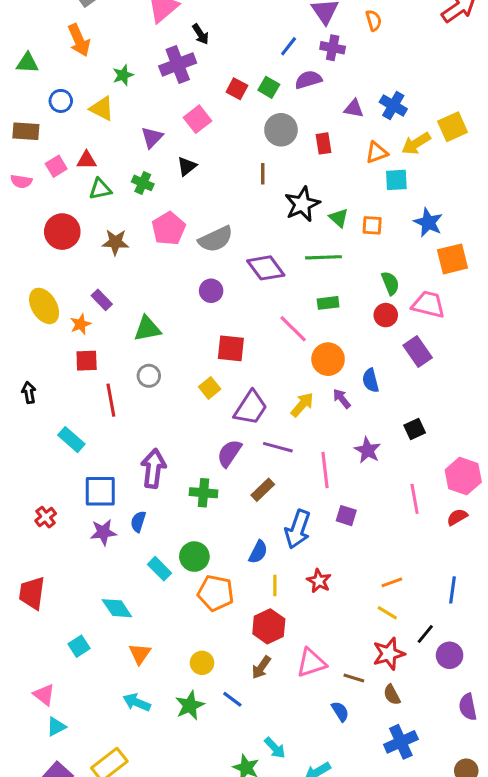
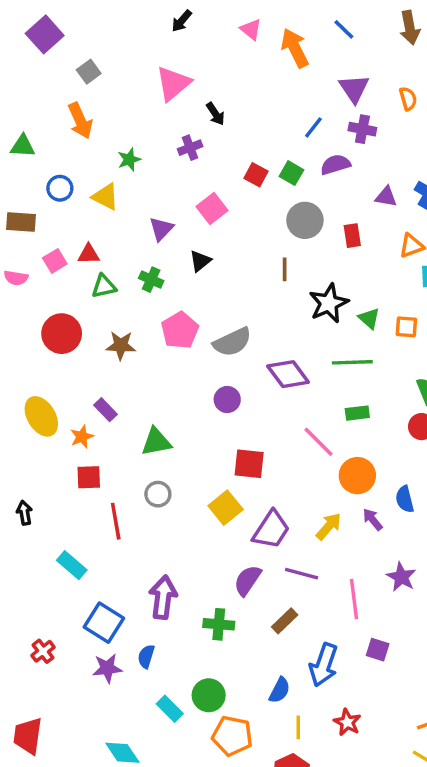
purple cross: (178, 64) -> (190, 148), size x0.6
yellow square: (210, 388) -> (226, 508), size x1.4
blue square: (100, 491) -> (104, 623), turned 32

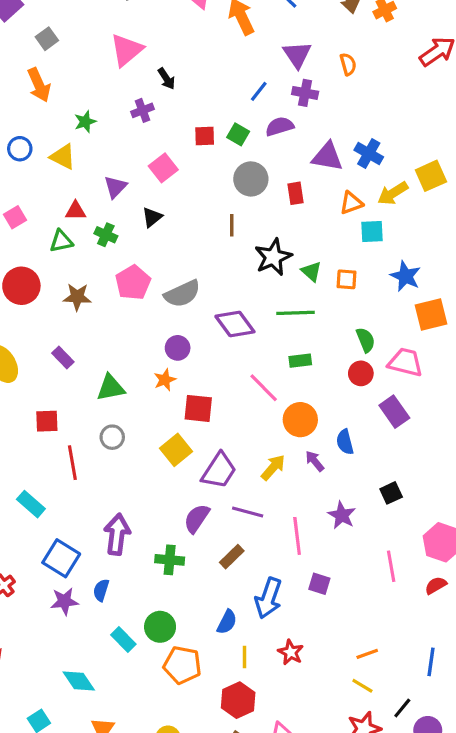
red square: (256, 175) -> (205, 136), turned -30
purple triangle: (386, 197) -> (327, 157), size x1.5
red triangle: (89, 254) -> (76, 211), moved
orange star: (82, 437) -> (165, 380), moved

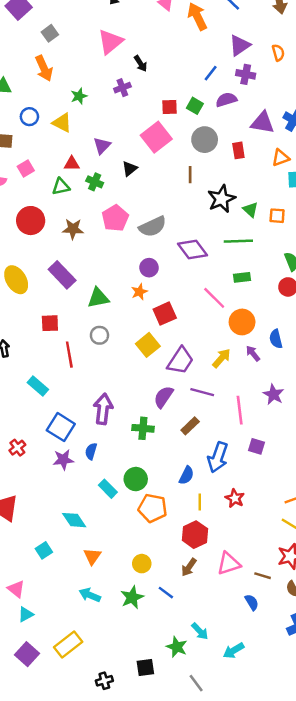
purple triangle: (297, 55) -> (240, 45), turned 30
pink square: (163, 168) -> (156, 137), moved, size x1.4
purple rectangle: (63, 357) -> (62, 275), size x1.6
red square: (198, 408) -> (165, 314), turned -30

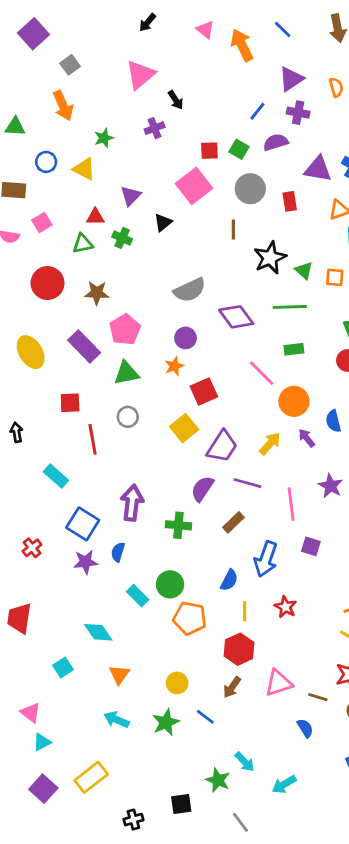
pink pentagon: (115, 218) -> (125, 330), moved

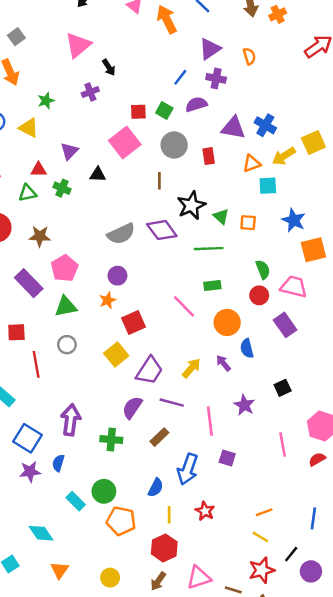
black triangle: (163, 223) -> (98, 175), turned 42
purple diamond: (236, 317) -> (162, 230), moved
orange circle: (294, 401) -> (227, 322), moved

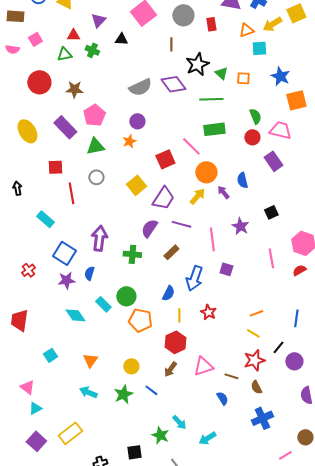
green rectangle: (212, 285) -> (214, 129), size x1.5
red square: (133, 322) -> (165, 159), moved
orange circle: (227, 322) -> (206, 172), moved
cyan diamond: (41, 533) -> (75, 315), moved

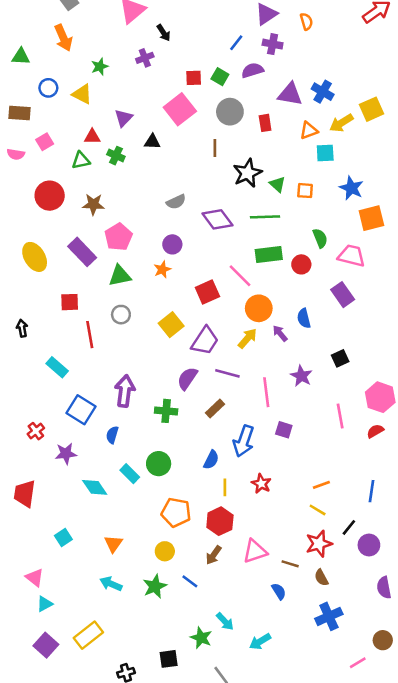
purple diamond: (173, 84) -> (217, 219), moved
gray semicircle: (140, 87) -> (176, 202), size x0.7
red circle: (252, 137) -> (301, 264), moved
purple star: (66, 280) -> (66, 454), moved
orange pentagon: (140, 320) -> (176, 512), moved

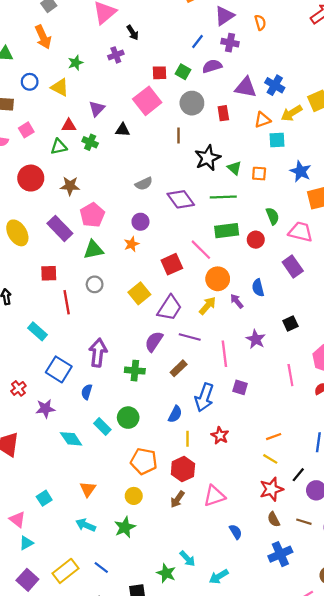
cyan square: (63, 537) -> (44, 498), moved
brown line: (290, 564) -> (304, 522), moved
blue line: (190, 581) -> (101, 568), moved

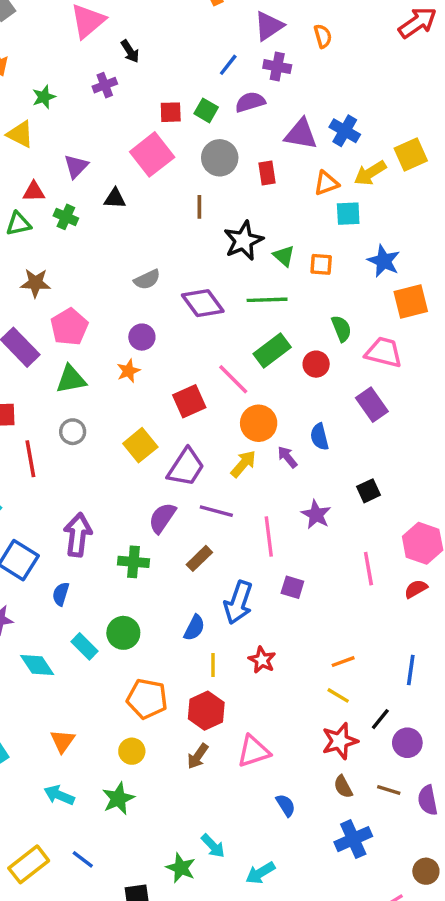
green rectangle: (227, 231) -> (272, 351), turned -30

